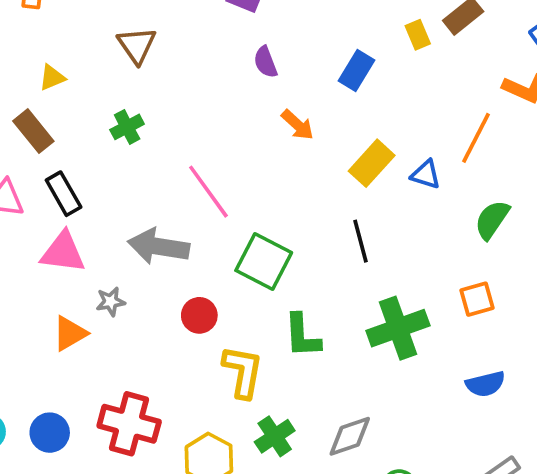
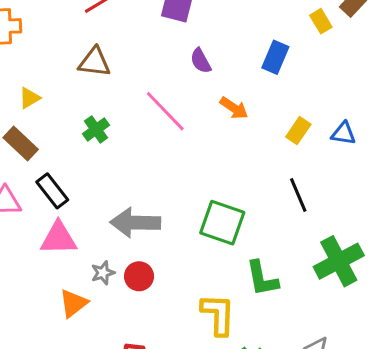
brown triangle: (137, 45) -> (94, 62), turned -40
yellow rectangle: (372, 163) -> (298, 131), size x0.7
pink line: (208, 192) -> (165, 111), moved
red circle: (199, 315) -> (139, 276), moved

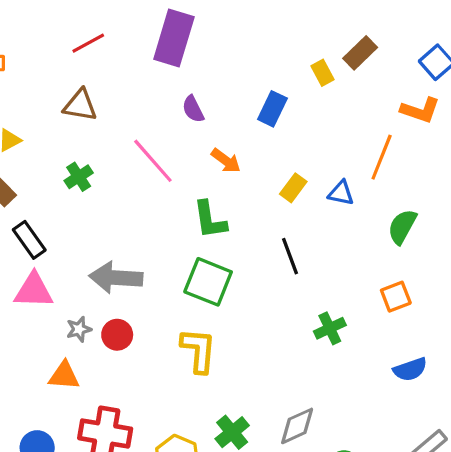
green cross: (339, 261) -> (330, 328), size x0.6
green L-shape: (262, 278) -> (210, 220), moved
orange triangle: (73, 303) -> (64, 376), moved, turned 40
yellow L-shape: (218, 314) -> (199, 350), moved

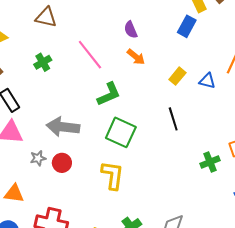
purple semicircle: (193, 109) -> (131, 30), moved
blue rectangle: (272, 109) -> (187, 26), moved
green L-shape: (210, 220) -> (109, 94), moved, turned -108
green cross: (330, 328) -> (210, 162), moved
orange triangle: (64, 376) -> (14, 194), moved

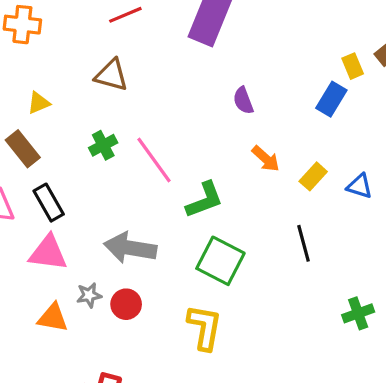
pink line: (90, 55) -> (154, 160), moved
orange arrow: (136, 57) -> (266, 159), moved
orange triangle: (14, 194) -> (53, 318), moved

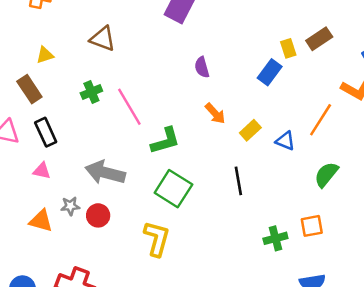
pink triangle: (48, 253) -> (42, 171), size x0.6

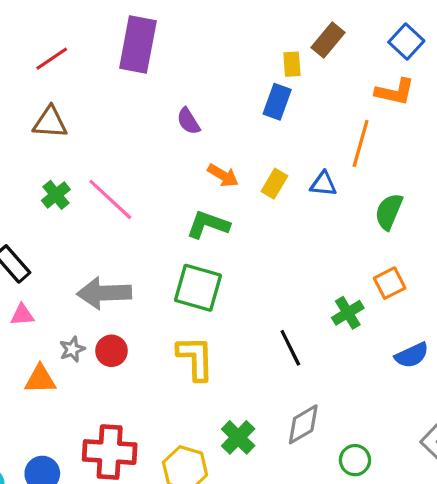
yellow rectangle: (288, 48) -> (292, 64), turned 30
green L-shape: (165, 141) -> (208, 225), moved, turned -128
black line: (238, 181) -> (290, 348), moved

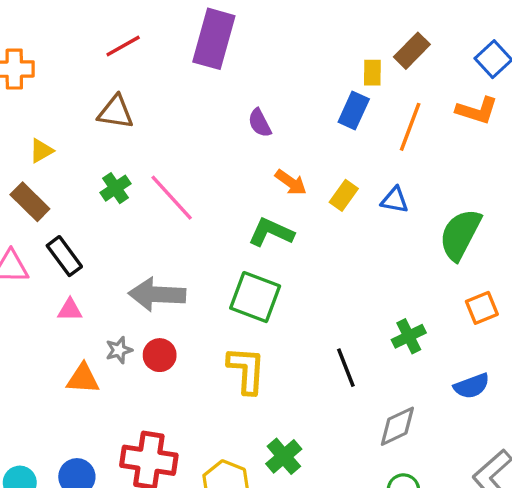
orange line: (361, 143) -> (410, 127), moved
green semicircle: (389, 212) -> (460, 234), size x1.4
orange square: (390, 283) -> (482, 308), moved
gray diamond: (303, 424) -> (397, 426), moved

